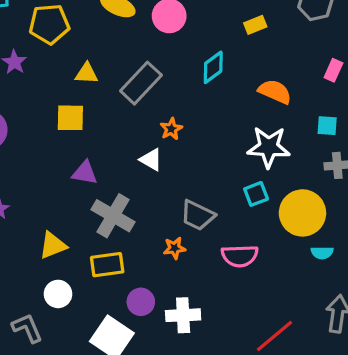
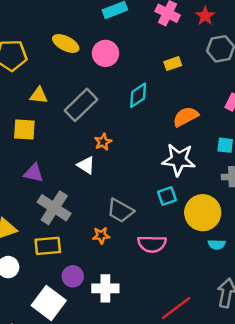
orange semicircle: (275, 92) -> (186, 117), turned -55

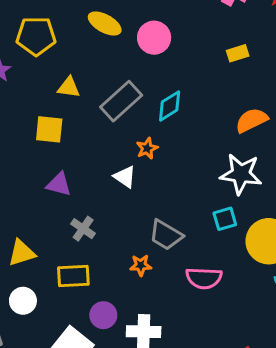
cyan diamond: (138, 95) -> (170, 106), moved
gray cross: (54, 208) -> (83, 229), size x0.6

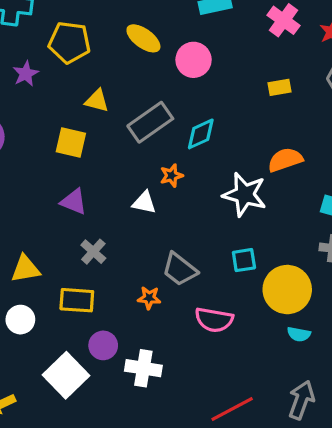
white star: (241, 174) -> (245, 194), moved
white triangle: (125, 177) -> (144, 202), turned -30

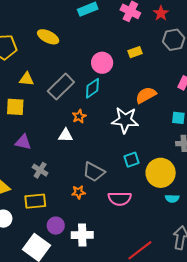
pink circle: (194, 60) -> (102, 63), moved

